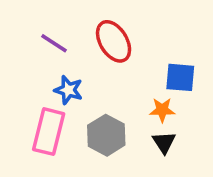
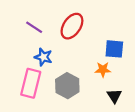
red ellipse: (114, 41) -> (72, 26), turned 65
black triangle: (164, 142) -> (114, 96), moved

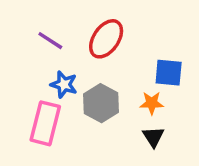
gray hexagon: (67, 86) -> (101, 103), moved
black triangle: (114, 96) -> (153, 137), moved

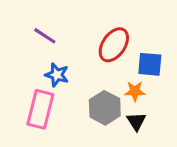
red ellipse: (106, 39) -> (114, 45), moved
gray hexagon: (101, 103) -> (105, 108), moved

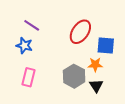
blue star: (57, 75) -> (24, 45), moved
pink rectangle: (40, 109) -> (29, 77), size x0.7

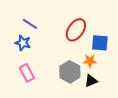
pink rectangle: (29, 77) -> (27, 73), turned -42
black triangle: (96, 86) -> (91, 81), turned 40

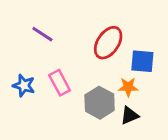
blue star: (23, 43) -> (24, 86), moved
pink rectangle: (27, 73) -> (60, 83), moved

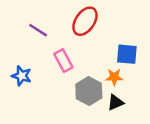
red ellipse: (108, 43) -> (85, 21), moved
pink rectangle: (60, 83) -> (63, 61), moved

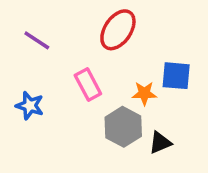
purple line: (38, 30) -> (37, 40), moved
orange star: (114, 77) -> (144, 93), moved

